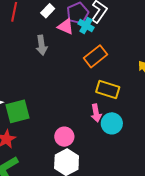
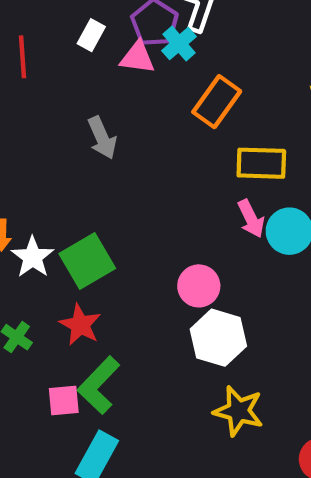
cyan cross: (86, 26) -> (179, 44), turned 35
gray arrow: (42, 45) -> (102, 138), moved

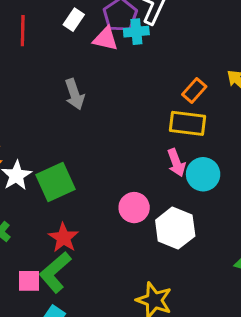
cyan cross: (179, 44) -> (136, 32), turned 30
orange rectangle: (217, 102) -> (194, 91), moved, size x0.7
red star: (80, 325) -> (63, 238), moved
white hexagon: (218, 338) -> (175, 228), moved

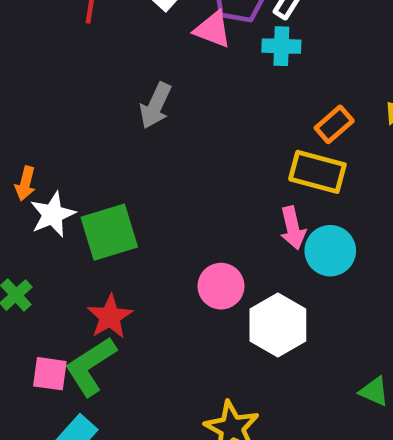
cyan cross: (136, 32) -> (281, 46), moved
gray arrow: (75, 94) -> (155, 106), turned 36

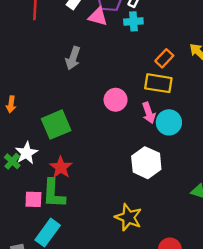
white star: (53, 214) -> (26, 153), moved
pink circle: (221, 286) -> (116, 100), moved
green L-shape: (91, 366) -> (54, 193), turned -48

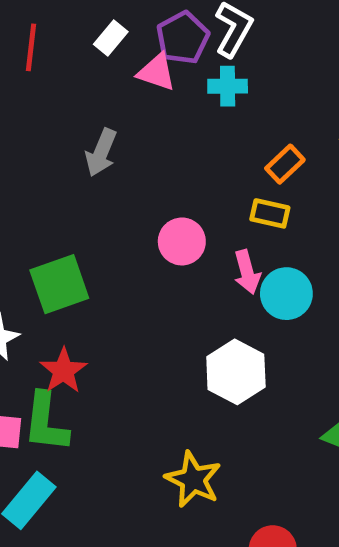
yellow rectangle: (158, 83) -> (270, 213), size x0.7

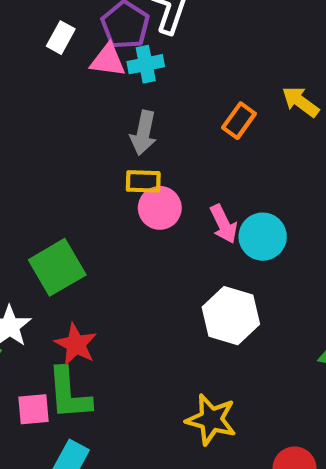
cyan cross: (228, 86) -> (146, 64), moved
gray arrow: (101, 153) -> (144, 133), moved
yellow rectangle: (270, 213) -> (143, 181), moved

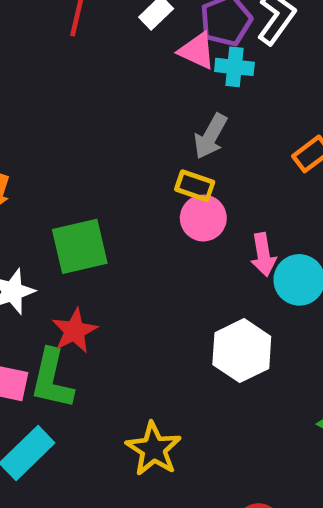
yellow star: (211, 420) -> (153, 449), moved

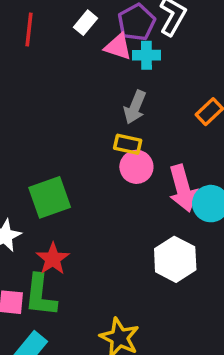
pink arrow: (263, 255) -> (183, 188), size x1.5

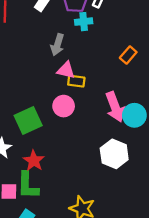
pink triangle: (118, 47) -> (66, 70), moved
gray arrow: (135, 107) -> (57, 45), moved
pink circle: (136, 167) -> (64, 106), moved

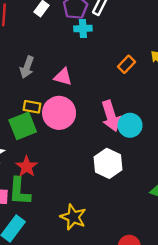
gray arrow: (57, 45) -> (27, 67), moved
yellow rectangle: (76, 81) -> (32, 107), moved
pink circle: (64, 106) -> (59, 113), size x1.5

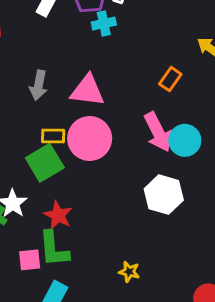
orange rectangle: (126, 64) -> (170, 79), moved
pink triangle: (63, 77) -> (87, 91), size x1.4
yellow star: (73, 217) -> (129, 272), size x0.6

